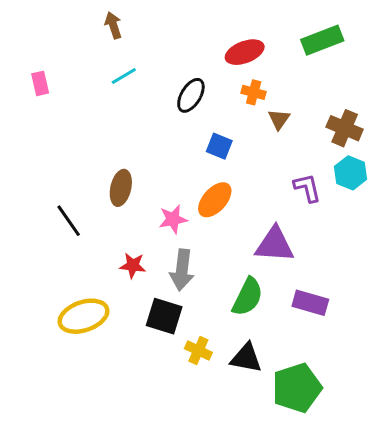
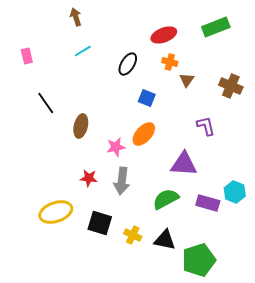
cyan hexagon: (351, 173) -> (235, 192), moved
black line: (69, 221) -> (46, 103), moved
green semicircle: (248, 297) -> (166, 199), turned -144
black square: (164, 316) -> (100, 223), moved

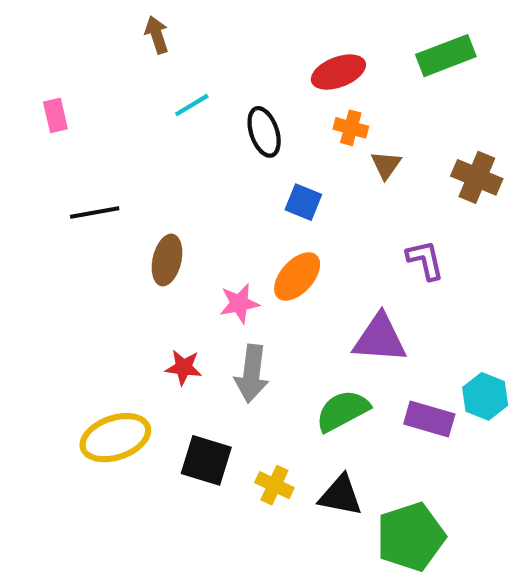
cyan line: (83, 51) -> (192, 105), moved
black ellipse: (128, 64) -> (264, 132), turned -50
black line: (46, 103) -> (95, 212), turned -65

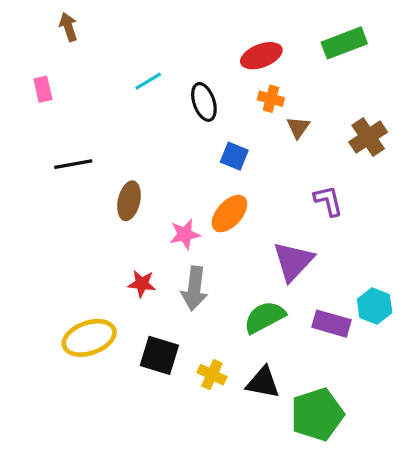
brown arrow: (157, 35) -> (68, 27), moved
brown cross: (477, 177) -> (368, 137), turned 33
purple triangle: (380, 338) -> (293, 261), turned -51

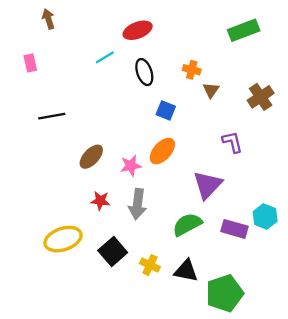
red ellipse: (261, 56) -> (138, 30), moved
brown ellipse: (129, 201) -> (91, 157), moved, turned 30
black square: (159, 355) -> (113, 251), turned 32

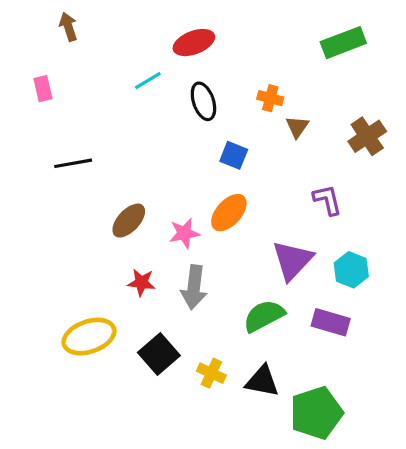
cyan hexagon: (265, 217) -> (351, 270), moved

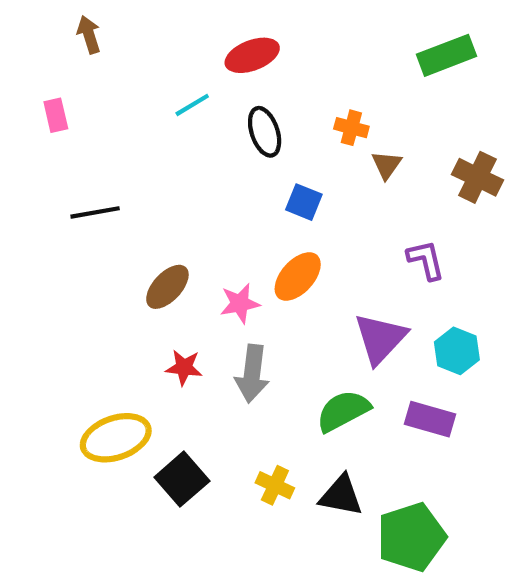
brown cross: (367, 136) -> (478, 177), turned -30
black square: (159, 354) -> (182, 479), moved

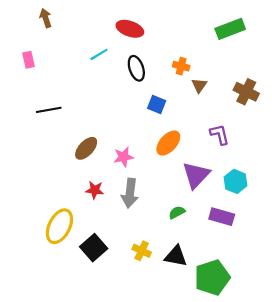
red ellipse: (252, 55) -> (130, 29), turned 40
orange ellipse: (298, 276) -> (168, 143), moved
green semicircle: (343, 411) -> (177, 212), size x0.6
yellow ellipse: (116, 438) -> (59, 226), turned -44

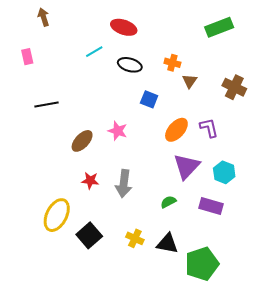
black ellipse: (136, 68) -> (130, 65), turned -55
orange ellipse: (168, 143) -> (176, 130), moved
pink star: (123, 157) -> (118, 131), moved, turned 30

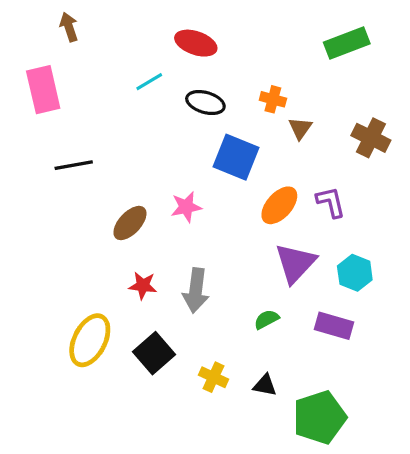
pink rectangle: (27, 57) -> (43, 90), size x1.8
blue square: (149, 99) -> (236, 157), size x1.6
pink star: (118, 131) -> (186, 207), turned -30
black square: (89, 235) -> (154, 353), moved
black triangle: (167, 243) -> (265, 385), size x0.7

